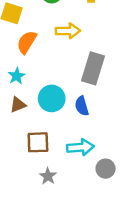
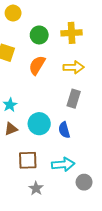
yellow arrow: (68, 31) -> (74, 67), moved
orange semicircle: (27, 42) -> (37, 65), moved
gray rectangle: (93, 68) -> (74, 99), size x0.7

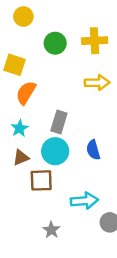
orange semicircle: (37, 65) -> (26, 93), moved
gray rectangle: (74, 99) -> (59, 122), moved
blue semicircle: (64, 130) -> (93, 150), moved
brown square: (28, 160) -> (41, 180), moved

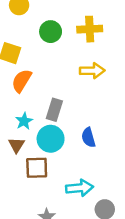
cyan star: (20, 128) -> (24, 121), moved
brown triangle: (21, 158) -> (17, 145), turned -36

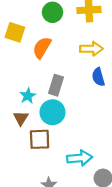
orange semicircle: (22, 81) -> (42, 48), moved
blue semicircle: (88, 137) -> (98, 77), moved

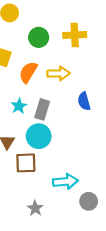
yellow arrow: (91, 49) -> (58, 73), moved
cyan star: (28, 96) -> (19, 106), moved

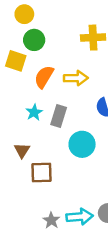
green circle: (39, 37) -> (34, 40), moved
cyan circle: (39, 136) -> (82, 144), moved
cyan arrow: (65, 182) -> (80, 217), moved

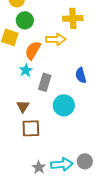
yellow arrow: (76, 78) -> (56, 39), moved
cyan star: (34, 112) -> (26, 70), moved
brown triangle: (22, 150) -> (23, 106), moved

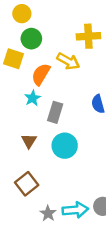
yellow arrow: (56, 39) -> (68, 61), turned 30
cyan circle: (64, 105) -> (65, 146), moved
brown square: (31, 128) -> (27, 184), moved, turned -36

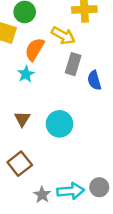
gray rectangle: (55, 112) -> (73, 64), moved

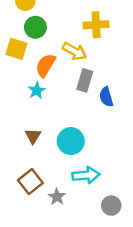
cyan arrow: (71, 191) -> (86, 175), moved
gray star: (42, 195) -> (57, 197), moved

